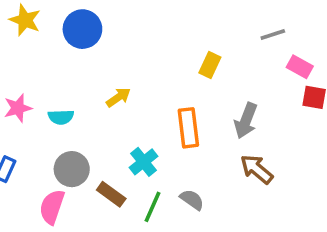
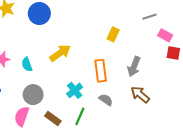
yellow arrow: (118, 97) -> (60, 53), size x1.5
cyan semicircle: (61, 117) -> (27, 64), turned 72
brown rectangle: (111, 194) -> (53, 118), moved
gray semicircle: (192, 200) -> (106, 100), moved

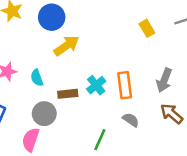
yellow rectangle: (113, 34) -> (147, 28), moved, turned -56
yellow arrow: (60, 53) -> (67, 46), moved
cyan cross: (75, 90) -> (96, 85), moved
brown rectangle: (53, 118) -> (68, 94), moved, turned -42

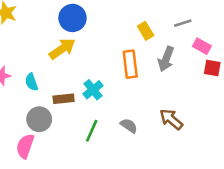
blue circle: (52, 17) -> (73, 18), moved
gray arrow: (164, 80) -> (166, 59), moved
orange rectangle: (125, 85) -> (130, 64), moved
green line: (100, 140) -> (92, 131), moved

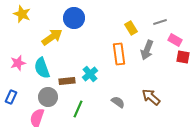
yellow arrow: (62, 49) -> (52, 37), moved
cyan semicircle: (31, 82) -> (42, 68), size x1.5
green line: (92, 131) -> (78, 109), moved

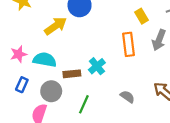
cyan semicircle: (42, 68) -> (45, 60), turned 120
blue rectangle: (11, 97) -> (22, 85), moved

